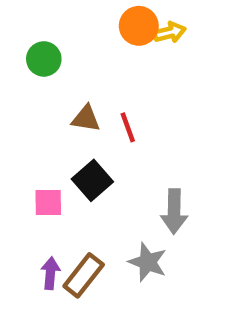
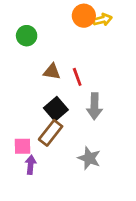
pink square: (48, 203) -> (23, 146), moved
gray arrow: (174, 211) -> (95, 106), moved
brown rectangle: (84, 275) -> (51, 133), moved

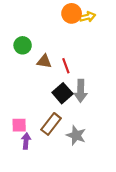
green circle: (27, 36) -> (23, 45), moved
black square: (56, 109) -> (62, 93), moved
brown rectangle: (51, 133) -> (51, 124), moved

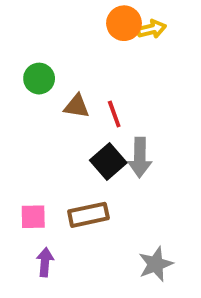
brown rectangle: (51, 124) -> (88, 215), turned 40
gray star: (76, 135) -> (156, 264), moved, turned 30
purple arrow: (26, 141) -> (45, 262), moved

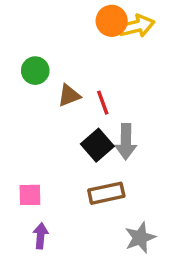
yellow arrow: (152, 29) -> (137, 26), size x1.4
brown triangle: (77, 106) -> (69, 95), turned -30
brown rectangle: (88, 215) -> (106, 193), moved

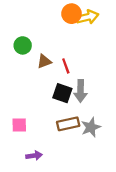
black square: (97, 145) -> (62, 93), turned -30
purple arrow: (41, 236) -> (34, 156), moved, turned 77
gray star: (140, 238) -> (91, 127), moved

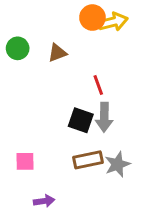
green circle: (23, 45) -> (18, 48), moved
brown triangle: (44, 61) -> (57, 53), moved
red line: (66, 66) -> (98, 85), moved

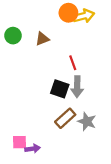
brown rectangle: (88, 160) -> (65, 118), turned -30
pink square: (25, 161) -> (20, 142), moved
gray star: (117, 164) -> (87, 121), turned -30

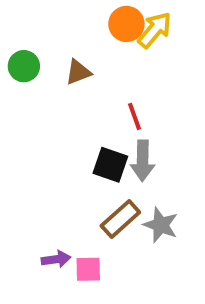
yellow arrow: (84, 16) -> (155, 30), turned -36
pink square: (20, 142) -> (88, 269), moved
purple arrow: (33, 149) -> (56, 259), moved

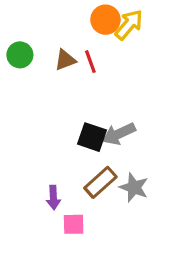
red line: (134, 116) -> (90, 62), moved
gray arrow: (143, 161) -> (119, 134), turned 64
purple arrow: (56, 259) -> (53, 197), moved, turned 95

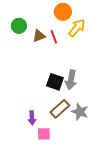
yellow arrow: (129, 25) -> (77, 28), moved
green circle: (20, 55) -> (19, 26), moved
gray arrow: (119, 134) -> (71, 80), turned -54

